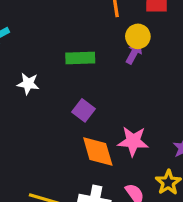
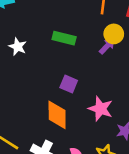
purple square: (83, 110) -> (69, 84), moved, turned -30
pink star: (133, 141) -> (101, 109), moved

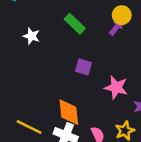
green rectangle: (64, 38) -> (75, 24), turned 35
orange diamond: (57, 115) -> (69, 112), moved

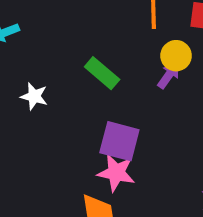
purple square: (83, 67) -> (119, 141), size x1.5
pink star: (116, 87) -> (116, 173), moved

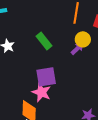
purple square: (119, 141) -> (46, 77), turned -35

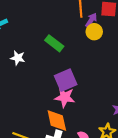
purple arrow: (77, 49) -> (91, 20), moved

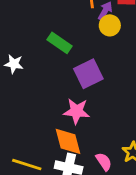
purple square: (66, 80) -> (88, 74), moved

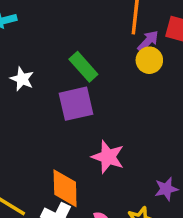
purple square: (88, 74) -> (76, 104), moved
pink star: (77, 111) -> (108, 157), moved

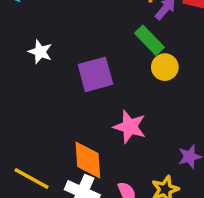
yellow circle: (149, 60) -> (165, 67), moved
green rectangle: (83, 67) -> (149, 40), moved

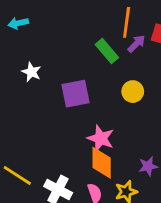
green rectangle: (149, 40) -> (107, 51), moved
orange diamond: (88, 160) -> (102, 163), moved

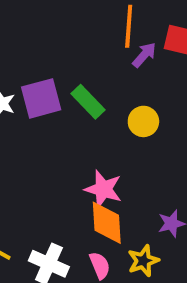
green rectangle: (107, 51) -> (88, 102), moved
purple square: (75, 94) -> (41, 98), moved

